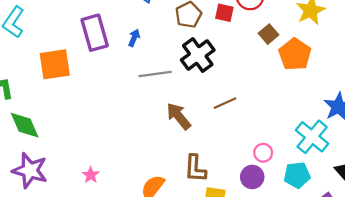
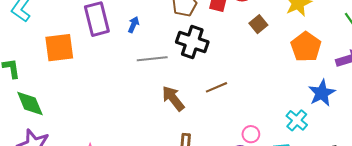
orange pentagon: (295, 54) -> (306, 47), moved
black cross: (198, 55) -> (192, 42), turned -36
cyan cross: (312, 137) -> (297, 120), size x0.7

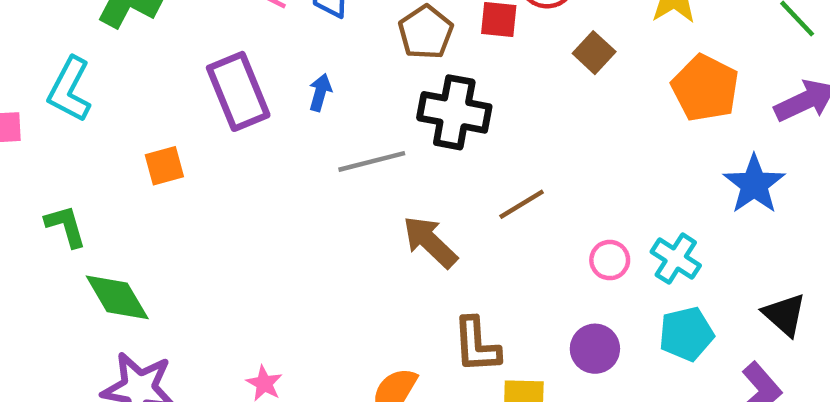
orange square: (59, 48) -> (164, 166), size x0.6
cyan cross: (297, 120) -> (676, 259), moved
pink circle: (251, 134) -> (610, 260), moved

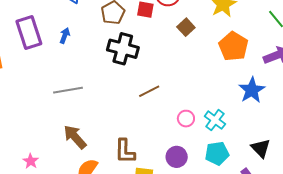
gray line: (372, 161) -> (68, 90), moved
brown arrow: (430, 242) -> (75, 137), moved

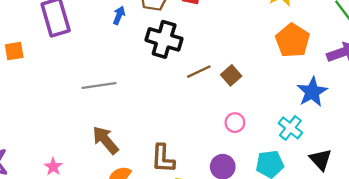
brown square: (186, 27) -> (231, 75), moved
blue arrow: (65, 36) -> (119, 15), moved
brown line: (149, 91) -> (199, 72), moved
cyan cross: (215, 120) -> (290, 128), moved

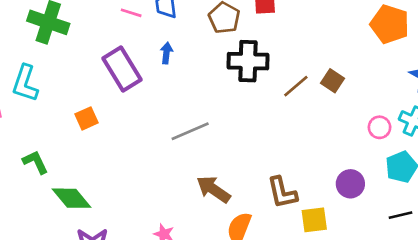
blue arrow: (119, 15) -> (167, 53), moved
pink circle: (235, 123) -> (380, 127), moved

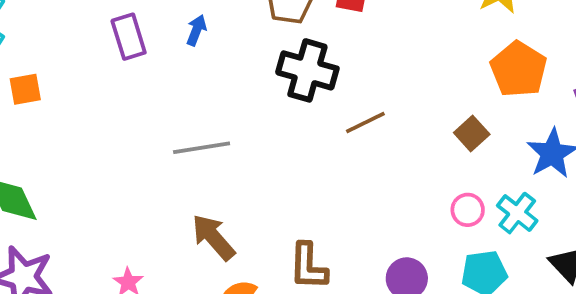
purple rectangle: (122, 69) -> (129, 37), size x0.7
brown square: (332, 81) -> (472, 134), moved
orange square: (87, 118) -> (25, 89), moved

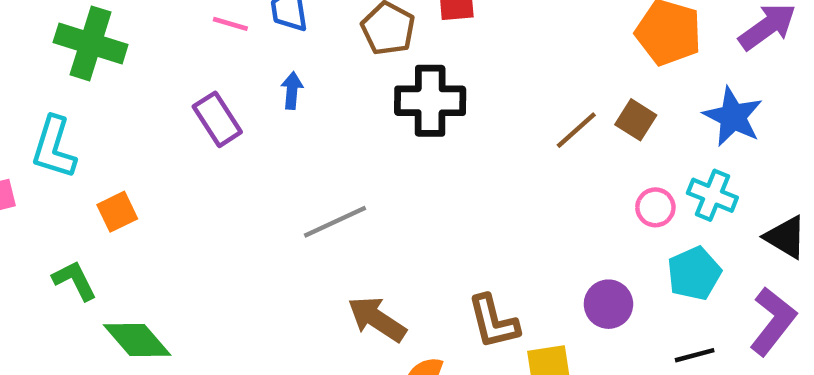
brown line: (365, 123) -> (576, 130), moved

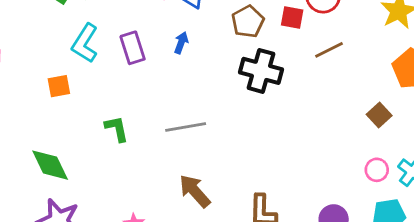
brown line: (576, 130) -> (329, 50), moved
cyan L-shape: (54, 148) -> (85, 43), moved
green L-shape: (75, 280) -> (117, 129), moved

